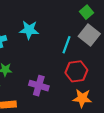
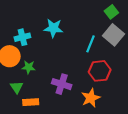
orange star: (82, 98) -> (91, 98), moved, turned -30

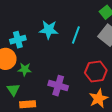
cyan line: (90, 44) -> (76, 35), moved
orange star: (91, 98) -> (99, 98), moved

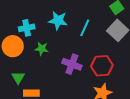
green star: (25, 69) -> (42, 49), moved
purple cross: (58, 86) -> (72, 64), moved

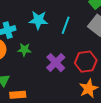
purple cross: (72, 64) -> (56, 63), turned 30

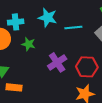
cyan line: (66, 25) -> (73, 27), turned 54

